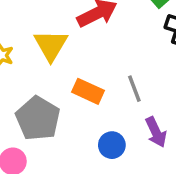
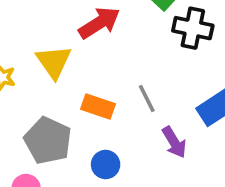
blue circle: (112, 145) -> (106, 165), moved

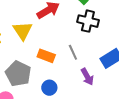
black cross: (193, 28) -> (88, 21), moved

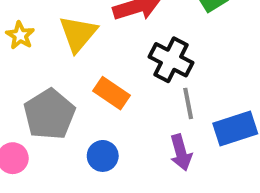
black cross: (88, 21) -> (171, 60), moved
gray line: (73, 52) -> (188, 103), moved

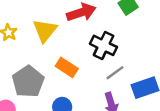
gray line: (188, 103) -> (115, 73), turned 66

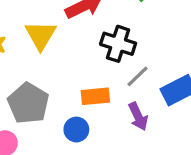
orange rectangle: (67, 67) -> (95, 96), moved, turned -30

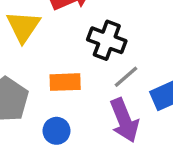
orange rectangle: (95, 96) -> (65, 82), moved
purple arrow: (138, 116) -> (124, 120), size x1.4

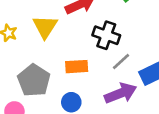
purple arrow: (124, 120) -> (121, 93), turned -88

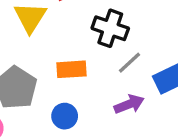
purple arrow: (121, 93) -> (129, 104), size x0.7

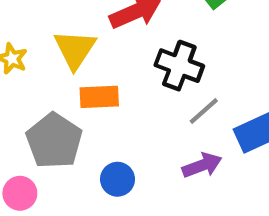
orange rectangle: (72, 69) -> (99, 97), moved

